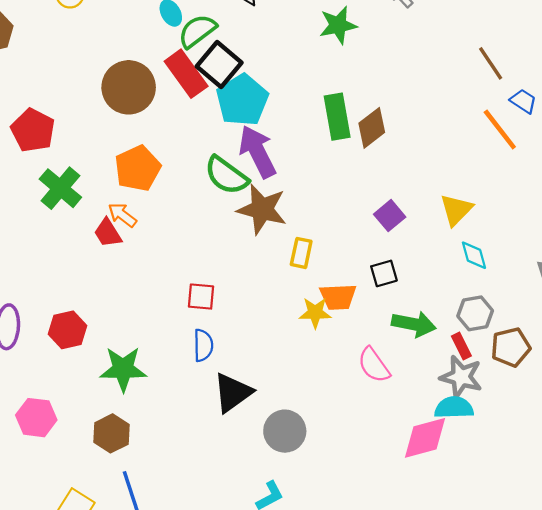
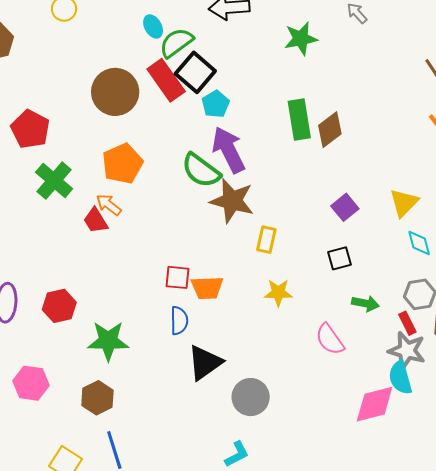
cyan pentagon: (242, 100) -> (216, 104), size x0.6
orange trapezoid: (338, 297) -> (207, 288), moved
green arrow: (414, 324) -> (365, 303), size x0.7
cyan semicircle: (454, 408) -> (400, 378), turned -104

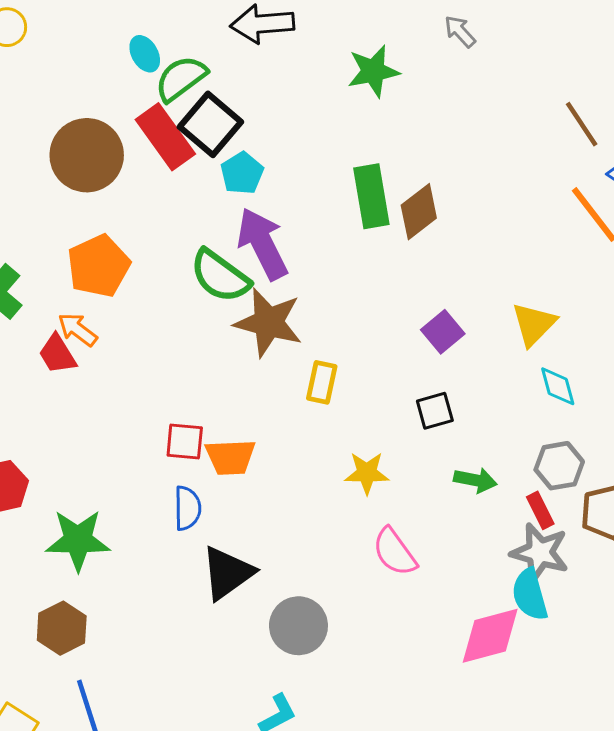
yellow star: (278, 293) -> (367, 473), moved
pink semicircle: (330, 339) -> (395, 552), moved

